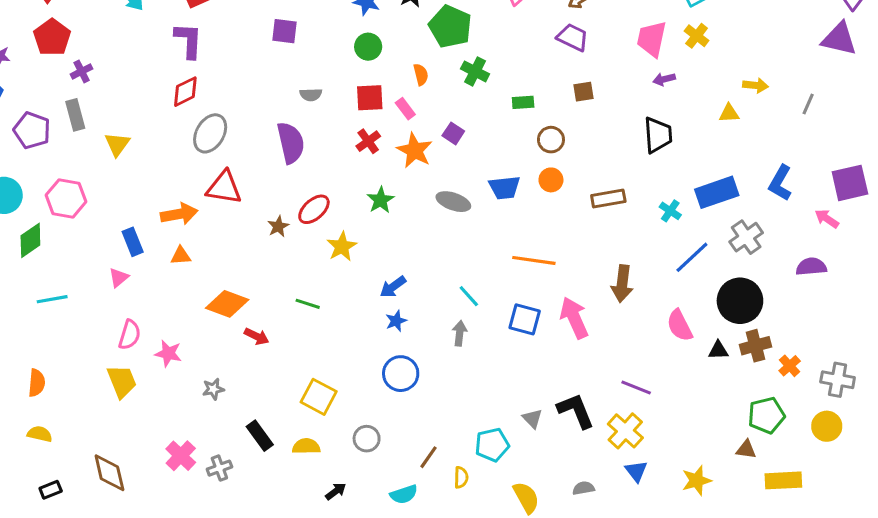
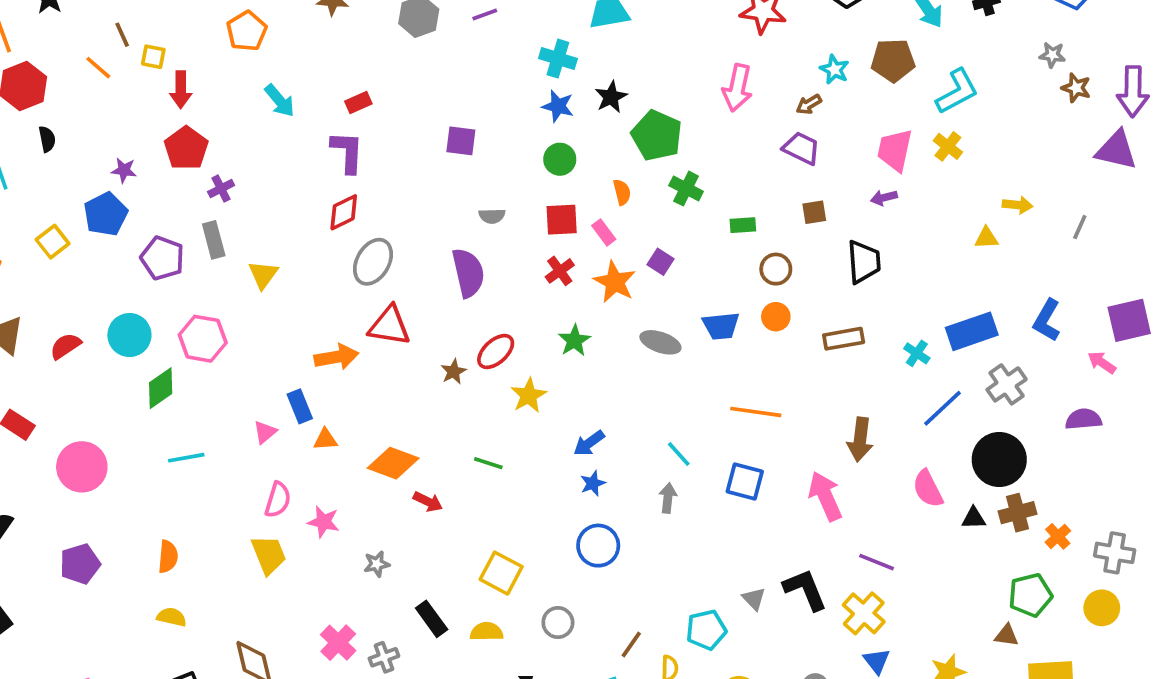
purple arrow: (664, 79) -> (884, 198), moved
black trapezoid: (658, 135) -> (864, 262), moved
blue rectangle: (133, 242) -> (300, 406), moved
orange triangle: (181, 256) -> (325, 439), moved
pink arrow: (574, 318) -> (825, 496), moved

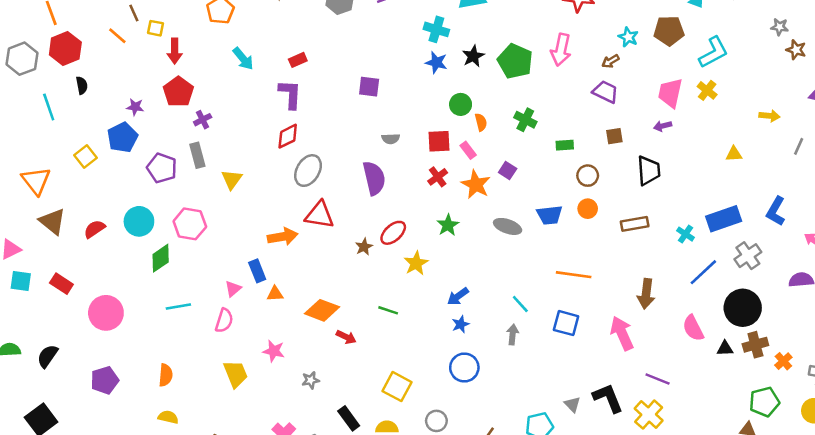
green pentagon: (657, 135) -> (515, 61), moved
green circle: (560, 159) -> (461, 104), moved
yellow arrow: (1018, 205) -> (769, 116), moved
pink semicircle: (278, 500) -> (224, 320), moved

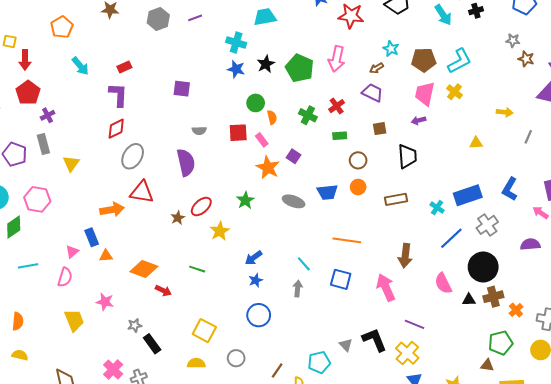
brown pentagon: (669, 31) -> (424, 60), moved
red cross: (438, 177) -> (337, 106), moved
black rectangle: (349, 418) -> (152, 344), moved

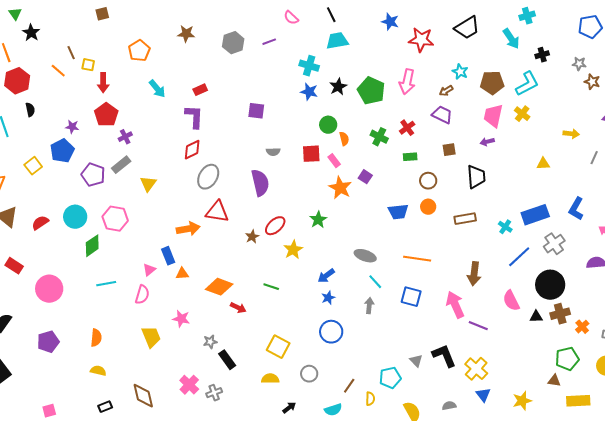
black cross: (476, 11) -> (542, 55), moved
gray rectangle: (43, 144) -> (121, 165), turned 66
gray ellipse: (294, 201) -> (365, 256), moved
purple line: (414, 324) -> (478, 326), moved

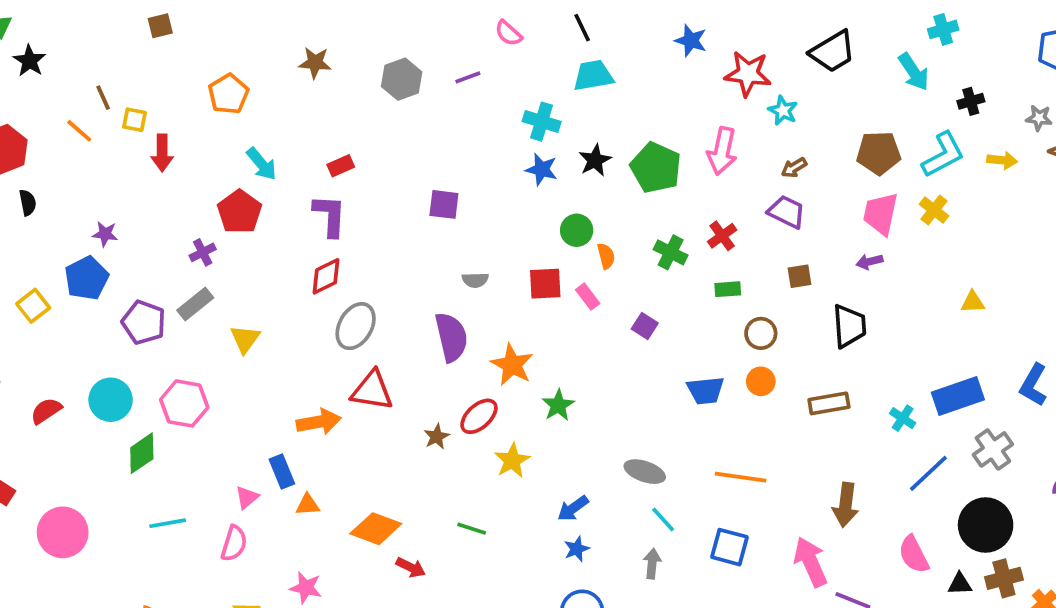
cyan star: (460, 72) -> (783, 111), moved
red pentagon: (106, 115) -> (239, 212), moved
yellow arrow: (571, 134) -> (1002, 160), moved
orange star: (340, 188) -> (512, 365), moved

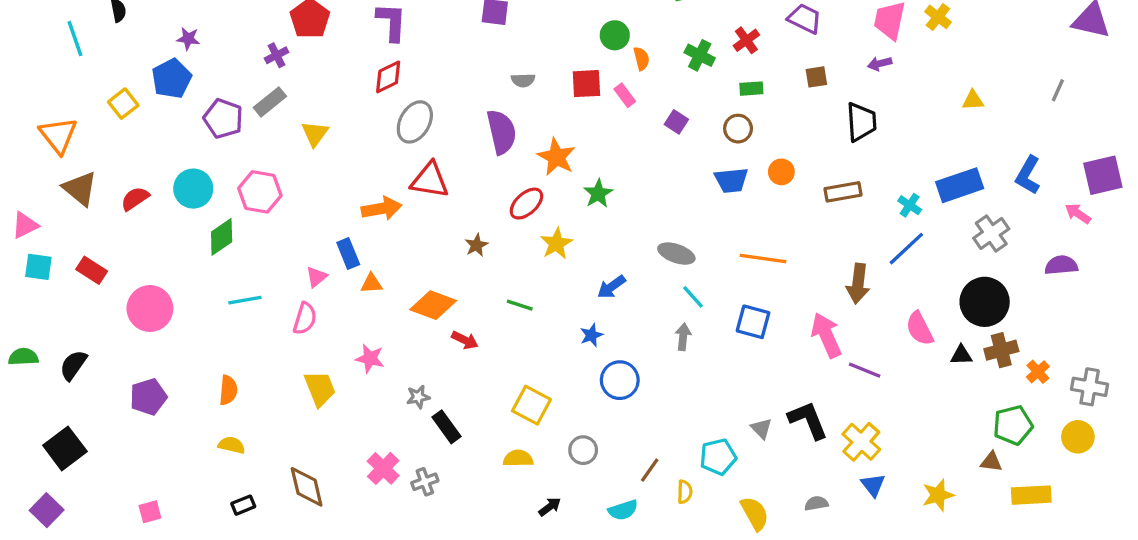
brown circle: (761, 333) -> (738, 129), moved
brown star: (437, 437) -> (476, 245), moved
blue line: (928, 473) -> (906, 249), moved
blue star: (577, 549) -> (591, 335), moved

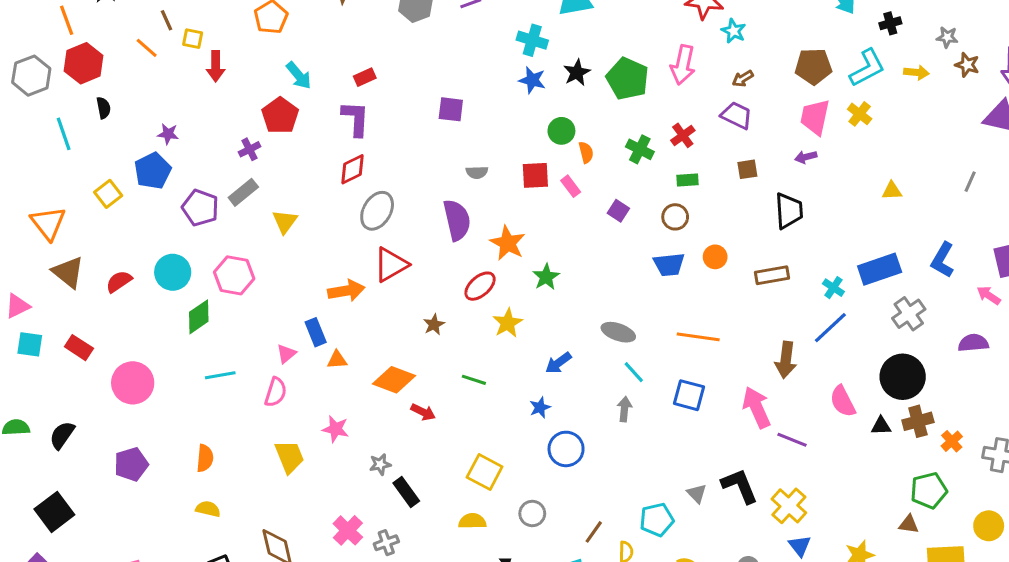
red triangle: (430, 180) -> (391, 265), turned -39
yellow circle: (1078, 437) -> (989, 526), moved

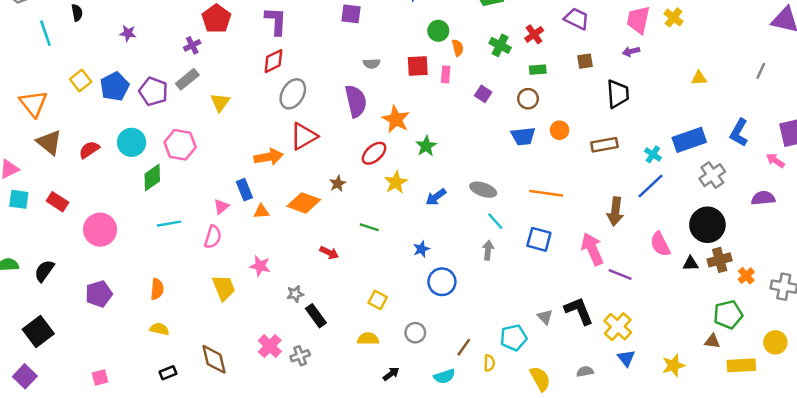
blue pentagon: (153, 171) -> (115, 87), moved
pink rectangle: (571, 186) -> (446, 74), turned 42
blue arrow: (558, 363) -> (436, 197), moved
orange diamond: (394, 380) -> (304, 203), moved
yellow square: (485, 472) -> (378, 300), size x0.7

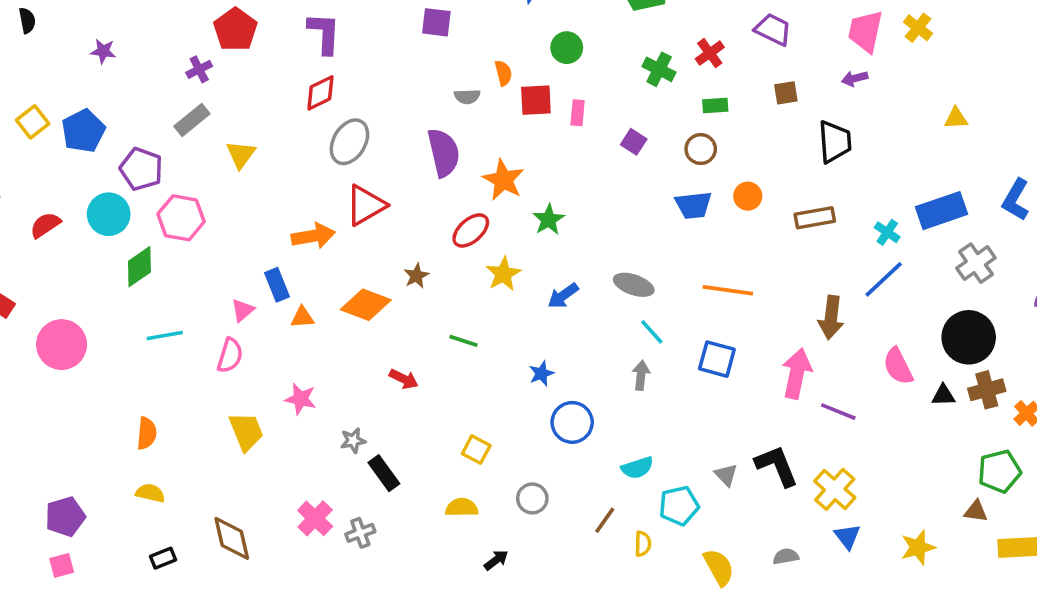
orange semicircle: (458, 48) -> (503, 73), moved
purple pentagon: (153, 91) -> (141, 169), moved
pink arrow: (592, 249) -> (797, 374), turned 36
purple pentagon: (99, 294) -> (65, 517), moved
cyan semicircle: (444, 376) -> (637, 468), moved

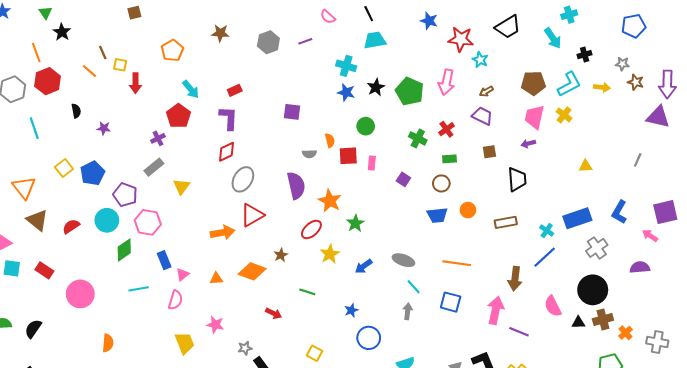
black semicircle: (27, 20) -> (76, 111), moved
blue rectangle: (277, 285) -> (164, 260), moved
orange semicircle: (147, 433) -> (108, 343), moved

